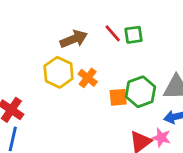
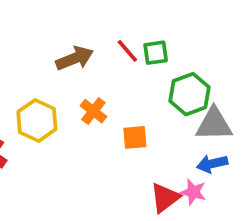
yellow hexagon: (59, 72) -> (37, 120), moved
green hexagon: (140, 92) -> (189, 94), moved

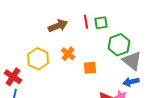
red line: (127, 51) -> (86, 22), turned 32
gray triangle: (214, 124) -> (132, 61), turned 40

